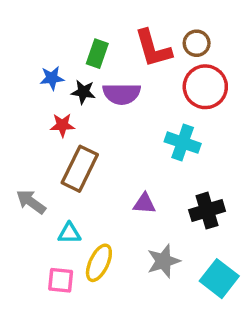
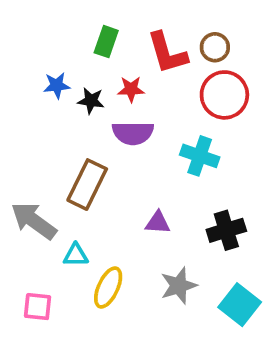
green rectangle: (97, 54) -> (106, 42), moved
purple semicircle: (122, 94) -> (133, 133), moved
red star: (62, 125) -> (131, 89), moved
gray arrow: (31, 202) -> (34, 221), size x1.4
pink square: (61, 280) -> (38, 307), moved

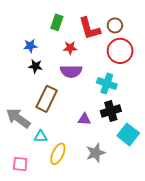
black star: (91, 101) -> (35, 66), moved
black cross: (226, 230) -> (111, 111), moved
cyan square: (240, 305) -> (128, 134), moved

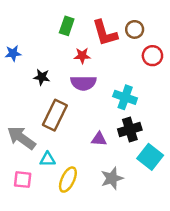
blue star: (30, 46) -> (13, 53), moved
red circle: (120, 51) -> (152, 56), moved, size x0.7
pink square: (20, 164) -> (23, 180), moved

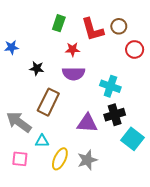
purple triangle: (99, 139) -> (87, 123), size x1.5
gray star: (112, 178) -> (87, 160), moved

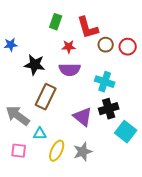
brown circle: (119, 26) -> (106, 45), moved
black star: (37, 68) -> (35, 65), size x1.5
purple triangle: (87, 123) -> (83, 117), turned 35

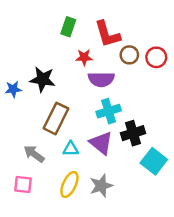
blue star: (11, 45) -> (13, 89), moved
purple semicircle: (70, 70) -> (101, 79), moved
cyan cross: (105, 82) -> (109, 111), moved, turned -36
gray arrow: (18, 116) -> (34, 154), moved, size x0.7
cyan triangle: (40, 134) -> (71, 149), moved

